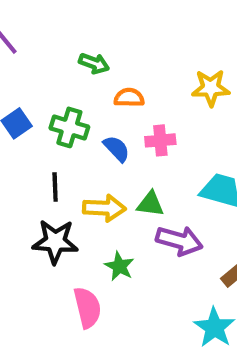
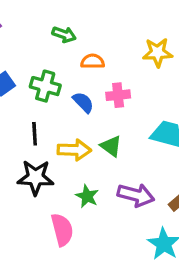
green triangle: (150, 204) -> (111, 146), turned 30
purple arrow: (179, 241) -> (136, 195), moved

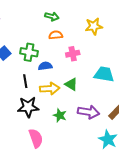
green arrow: (64, 34) -> (52, 16), moved
blue semicircle: (83, 102) -> (45, 66), moved, turned -48
pink semicircle: (62, 230) -> (36, 138), moved

